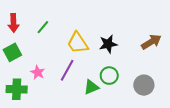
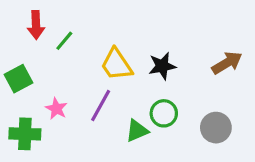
red arrow: (13, 23) -> (36, 25), moved

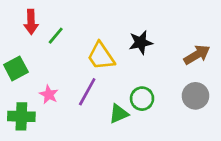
black star: (162, 66) -> (141, 42), moved
gray circle: (216, 128) -> (195, 96), moved

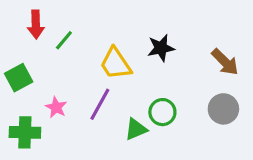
brown arrow: (197, 55) -> (225, 62), turned 76

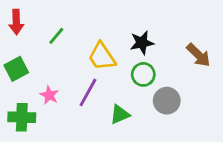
red arrow: (36, 25) -> (16, 22), moved
gray circle: (223, 109) -> (167, 101), moved
green circle: (162, 112) -> (143, 74), moved

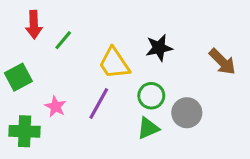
red arrow: (16, 22) -> (34, 25), moved
green circle: (143, 74) -> (151, 96), moved
green triangle: (120, 114) -> (148, 128), moved

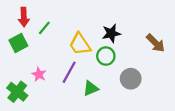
green square: (18, 77) -> (18, 43), moved
green circle: (151, 96) -> (106, 56), moved
green triangle: (148, 128) -> (91, 88), moved
green cross: (25, 131) -> (17, 92), turned 36

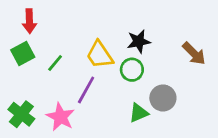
green line: (44, 28) -> (55, 63), moved
pink star: (39, 74) -> (60, 117), moved, size x1.5
green triangle: (91, 88) -> (139, 113), moved

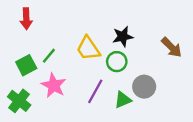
green square: (23, 53) -> (26, 65), moved
purple line: (86, 90) -> (95, 91), moved
pink star: (60, 117) -> (54, 85), moved

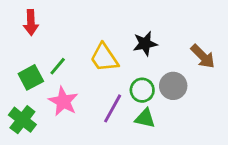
green circle: (117, 62) -> (142, 90), moved
gray circle: (144, 87) -> (173, 86), moved
green triangle: (123, 100) -> (145, 118), turned 36

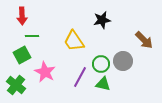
black star: (145, 44) -> (102, 20), moved
green line: (58, 66) -> (32, 36), moved, turned 48

